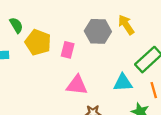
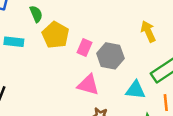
gray hexagon: (98, 31) -> (110, 56), moved

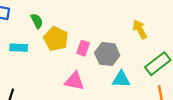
pink triangle: (88, 85) -> (74, 81), moved
cyan triangle: (135, 90) -> (121, 79), moved

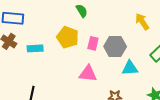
green semicircle: (37, 21) -> (82, 11), moved

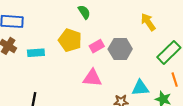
pink rectangle: (93, 43) -> (97, 46), turned 48
cyan triangle: (130, 68) -> (140, 88), moved

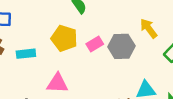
yellow arrow: (148, 22) -> (149, 28), moved
pink triangle: (92, 78) -> (57, 83), moved

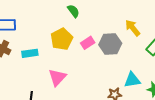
yellow pentagon: (64, 38) -> (62, 39), turned 30
pink triangle: (57, 83) -> (57, 77), turned -48

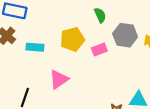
green semicircle: (73, 11) -> (100, 15), moved
gray hexagon: (110, 44) -> (125, 35), moved

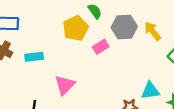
yellow pentagon: (72, 39) -> (76, 28), moved

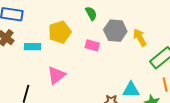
yellow pentagon: (76, 28) -> (60, 32), moved
pink rectangle: (101, 47) -> (92, 45), turned 40

